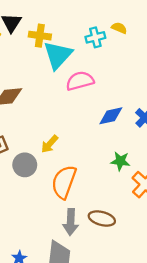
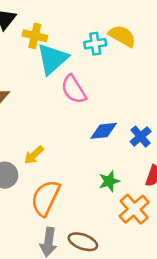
yellow semicircle: (119, 28) -> (122, 36), size x1.6
pink semicircle: (80, 81) -> (74, 89), turned -112
green star: (120, 161) -> (109, 181), turned -30

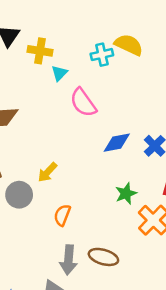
cyan triangle: (52, 59) -> (59, 73), size x0.5
orange semicircle: (45, 198) -> (62, 215), size x0.6

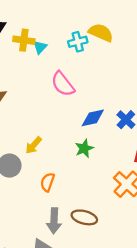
cyan triangle: (59, 73) -> (40, 47), moved
green star: (126, 193) -> (84, 148), moved

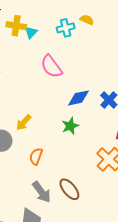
yellow semicircle: (101, 33) -> (87, 20), size x0.6
brown ellipse: (84, 217) -> (69, 189), turned 35
gray arrow: (54, 221) -> (42, 192), turned -40

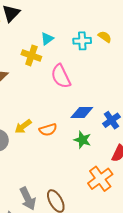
yellow cross: (16, 26) -> (31, 55), moved
green star: (70, 126) -> (82, 140), moved, turned 30
orange semicircle: (36, 156) -> (48, 130), moved, turned -138

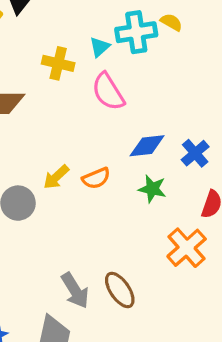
cyan triangle: (47, 39) -> (100, 47), moved
cyan cross: (82, 41) -> (136, 32), size x1.4

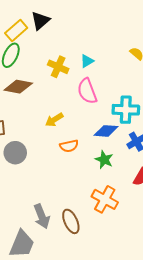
cyan cross: (136, 32) -> (126, 110), moved
yellow arrow: (56, 177) -> (54, 120), moved
orange cross: (187, 248) -> (105, 199), moved, turned -30

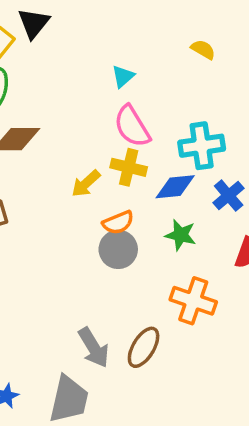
yellow cross: (58, 67) -> (129, 167), moved
gray circle: (15, 153) -> (118, 249), moved
brown ellipse: (71, 221) -> (144, 347), turned 65

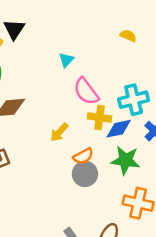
cyan triangle: (123, 76) -> (66, 60), moved
yellow cross: (129, 167) -> (100, 117), moved
green star: (181, 235) -> (125, 160), size x1.4

